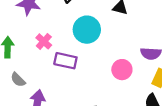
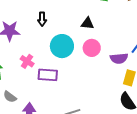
pink circle: (122, 70) -> (92, 48), moved

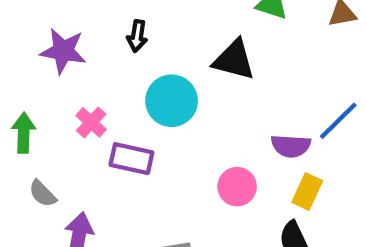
black triangle: (87, 23) -> (234, 60), size x1.5
pink circle: (92, 48) -> (237, 187), moved

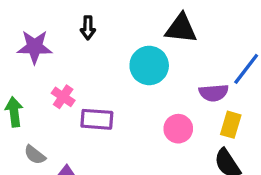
black triangle: (234, 60) -> (181, 28), moved
cyan circle: (172, 101) -> (149, 65), moved

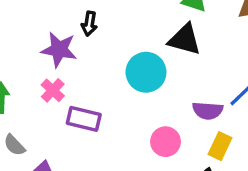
purple star: (35, 47) -> (59, 49), moved

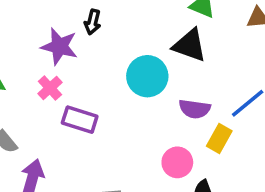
purple semicircle: (208, 111) -> (195, 109), moved
pink circle: (166, 142) -> (177, 162), moved
yellow rectangle: (220, 146) -> (219, 138), moved

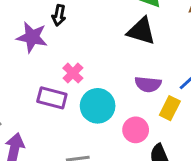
cyan circle: (147, 76) -> (98, 106), moved
pink cross: (50, 88) -> (73, 73), moved

